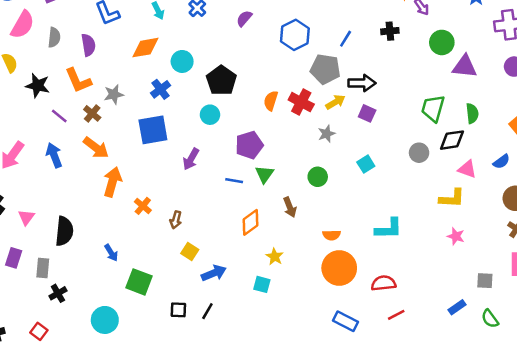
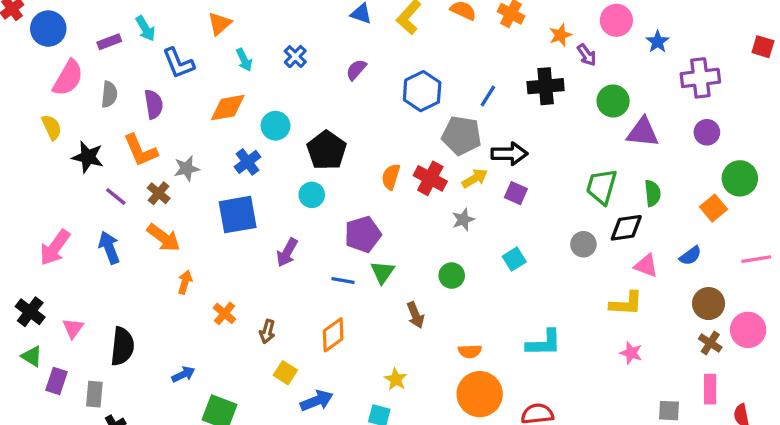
black cross: (390, 31) -> (546, 86), size x1.5
orange arrow: (112, 182) -> (185, 282), size x0.6
orange diamond: (251, 222) -> (333, 335), moved
blue arrow: (111, 253) -> (183, 374), turned -84

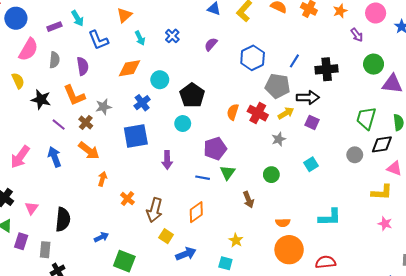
orange star: (560, 35) -> (340, 11), moved
black cross: (546, 86) -> (327, 69), moved
purple arrow: (287, 252) -> (167, 160), turned -30
brown arrow: (267, 332) -> (155, 210), size x1.6

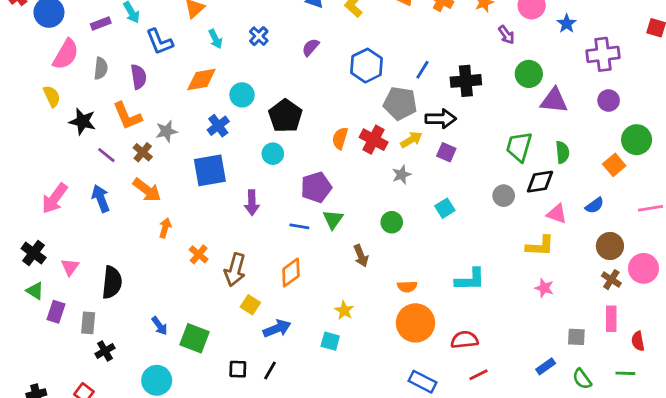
blue arrow: (101, 237) -> (159, 326), moved, turned 80

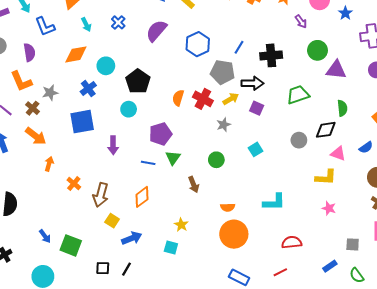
purple semicircle: (311, 47) -> (156, 31), size x1.6
green trapezoid: (519, 147) -> (298, 95), moved, turned 55
red semicircle: (464, 340) -> (292, 242), moved

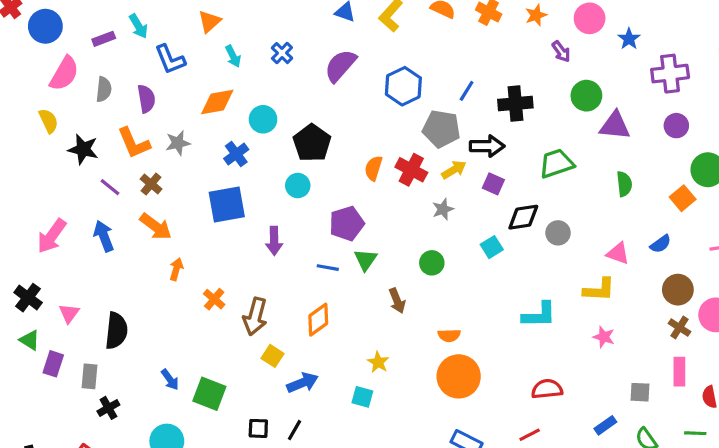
gray star: (50, 93) -> (178, 143), moved
black diamond: (326, 130) -> (523, 217), moved
cyan L-shape: (274, 202) -> (539, 315), moved

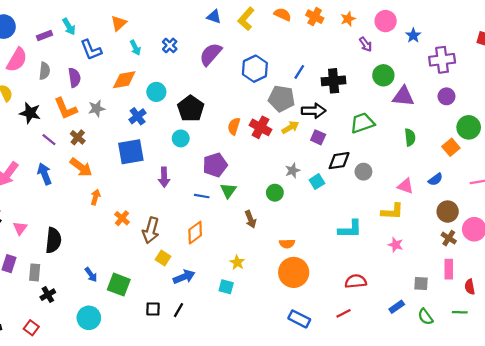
gray star: (443, 209) -> (293, 171), moved

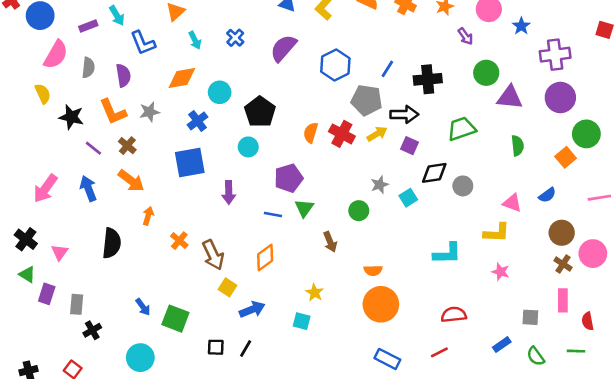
purple circle: (446, 96) -> (560, 98), size x1.5
brown arrow: (151, 230) -> (213, 255), turned -40
black semicircle: (53, 240) -> (112, 243), moved

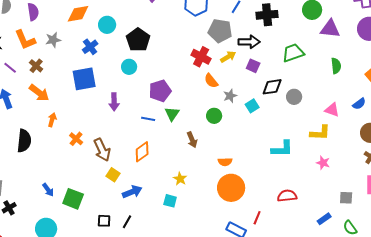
orange semicircle: (311, 133) -> (211, 81), moved, turned -56
red line: (439, 352) -> (257, 218), moved, turned -40

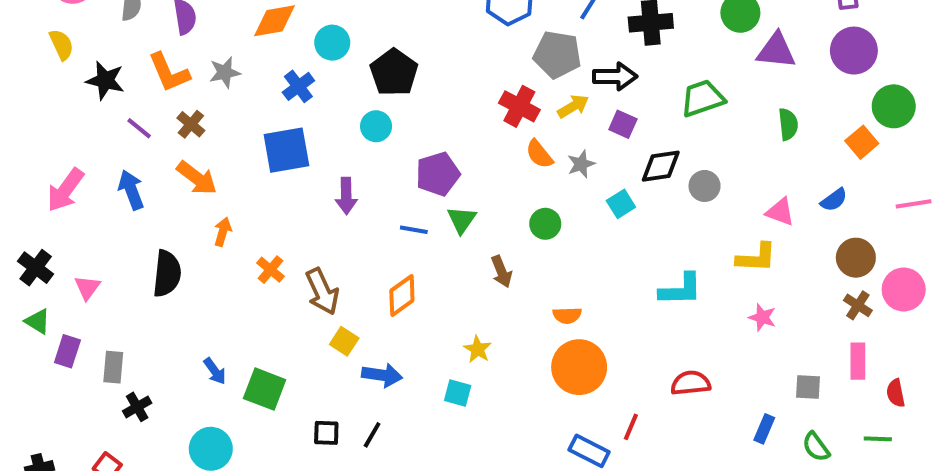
gray star: (230, 96) -> (581, 164), moved
blue arrow: (132, 192) -> (382, 375), turned 30
blue rectangle: (324, 219) -> (764, 429), turned -32

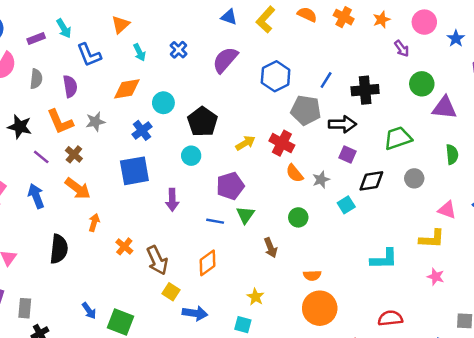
yellow arrow: (573, 106) -> (245, 143), moved
gray circle: (705, 186) -> (414, 178), moved

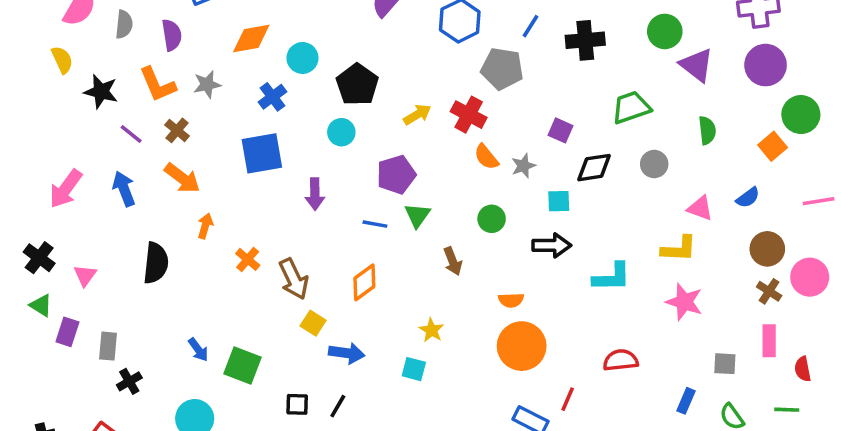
purple triangle: (444, 108) -> (697, 65), turned 32
black arrow: (342, 124) -> (552, 245), moved
cyan square: (346, 205) -> (559, 201), turned 30
pink star: (436, 277) -> (684, 302), size x1.5

